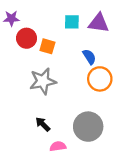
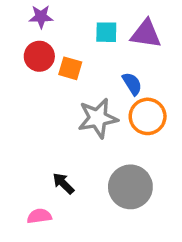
purple star: (11, 18) -> (41, 17), moved
gray star: (43, 81) -> (98, 118), moved
pink semicircle: (58, 146) -> (39, 216), moved

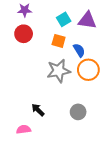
cyan square: (106, 32) -> (64, 19), turned -32
orange square: (70, 68) -> (59, 41), moved
gray circle: (130, 187) -> (78, 112), size x0.6

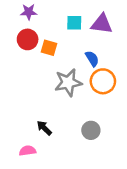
cyan square: (64, 19) -> (74, 23), turned 32
orange square: (59, 41) -> (49, 48), moved

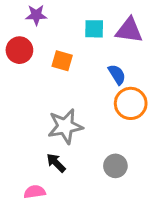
red circle: (28, 39) -> (19, 50), moved
gray star: (68, 83) -> (65, 126), moved

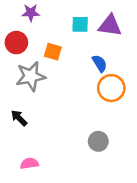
gray star: (65, 126) -> (31, 76), moved
black arrow: (56, 163) -> (19, 118), moved

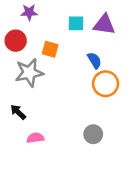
pink semicircle: (29, 163) -> (35, 138), moved

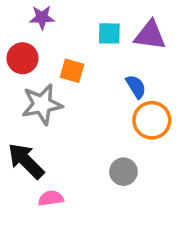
black arrow: (18, 112) -> (26, 161), size x1.6
gray circle: (93, 134) -> (123, 172), moved

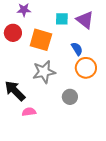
purple triangle: (150, 35) -> (85, 20), turned 30
orange square: (72, 71) -> (41, 40), size x1.6
gray star: (42, 104) -> (44, 72), moved

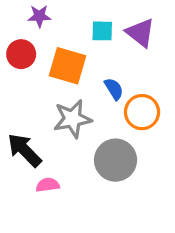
blue semicircle: (77, 49) -> (114, 89), moved
gray circle: (70, 97) -> (116, 160), size x1.6

